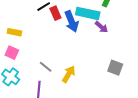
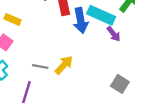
gray line: (46, 67) -> (40, 67), turned -40
yellow arrow: (69, 74) -> (64, 65), moved

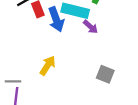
gray line: (40, 67) -> (13, 81), moved

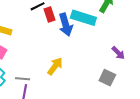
purple arrow: (91, 27) -> (118, 53), moved

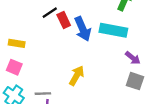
cyan rectangle: (83, 18) -> (113, 30), moved
purple arrow: (118, 53) -> (133, 58), moved

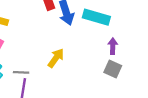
purple arrow: (133, 58) -> (113, 46), turned -133

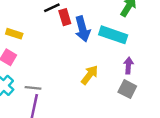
yellow arrow: (56, 58) -> (90, 75), moved

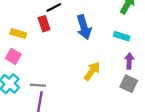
red rectangle: (65, 17) -> (44, 24), moved
cyan rectangle: (113, 35) -> (122, 36), moved, size x0.6

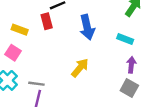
yellow arrow: (92, 71) -> (80, 68), moved

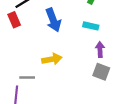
yellow arrow: (80, 68) -> (52, 59), turned 48
gray line: (36, 84) -> (27, 78), moved

